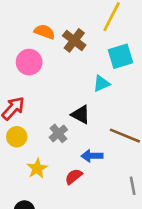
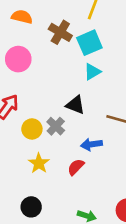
orange semicircle: (44, 32) -> (22, 17), moved
cyan square: (120, 56) -> (89, 43), moved
yellow circle: (17, 137) -> (32, 129), moved

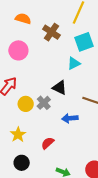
cyan square: (89, 43) -> (84, 42), moved
yellow star: (39, 163) -> (18, 135), moved
red semicircle: (76, 167) -> (48, 143), moved

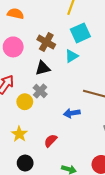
brown cross: (51, 32) -> (46, 42), moved
black triangle: (60, 88) -> (43, 68), moved, turned -35
gray cross: (44, 103) -> (40, 91), moved

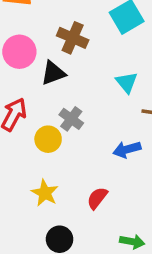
cyan triangle: (72, 56) -> (127, 82), moved, turned -32
black triangle: (43, 68) -> (53, 73), moved

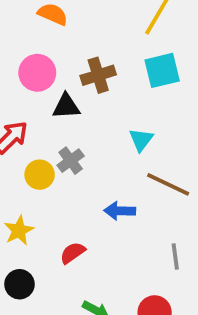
brown cross: (73, 38) -> (98, 75), turned 32

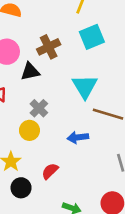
cyan triangle: (141, 140) -> (85, 86), size x1.5
yellow circle: (40, 175) -> (29, 130), moved
black circle: (20, 284) -> (21, 188), moved

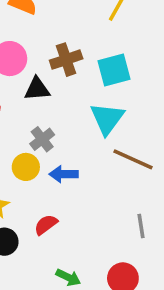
cyan square: (92, 37) -> (114, 70), moved
blue arrow: (78, 137) -> (64, 174), moved

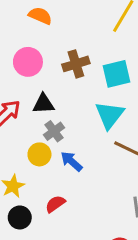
black triangle: (37, 89) -> (43, 104), moved
blue arrow: (64, 174) -> (71, 161), turned 40

